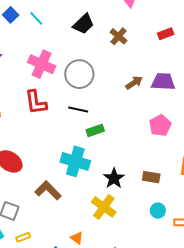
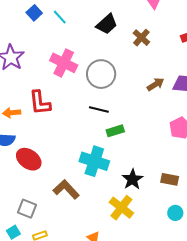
red L-shape: (36, 102) -> (40, 103), moved

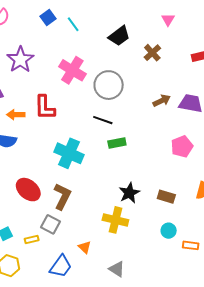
red ellipse: (29, 159) -> (28, 190), moved
cyan cross: (94, 161) -> (69, 153), moved
brown L-shape: (66, 189) -> (62, 196), turned 64
yellow cross: (121, 208) -> (115, 220), turned -30
gray square: (27, 209) -> (50, 224), moved

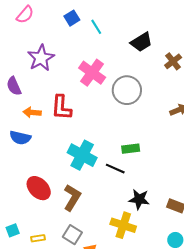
black line: (103, 120) -> (115, 169), moved
black star: (129, 193) -> (139, 199), turned 30
gray square: (50, 224) -> (72, 235), moved

